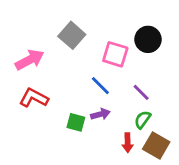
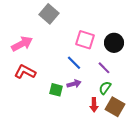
gray square: (72, 35) -> (49, 14), moved
black circle: (148, 39) -> (114, 43), moved

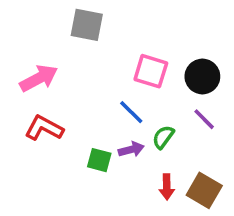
gray square: (49, 14) -> (87, 25), turned -30
purple line: (104, 68) -> (204, 119), moved
green semicircle: (105, 88) -> (163, 137), moved

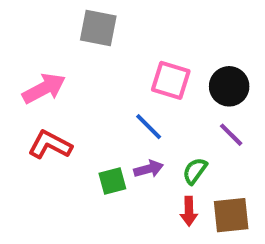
green semicircle: (163, 137) -> (195, 171), moved
green square: (99, 160) -> (112, 181), turned -30
brown square: (204, 190) -> (231, 215), turned -36

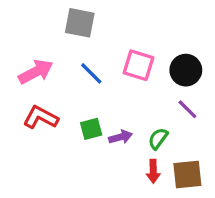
blue line: (149, 127) -> (91, 73), moved
green square: (112, 181) -> (91, 129), moved

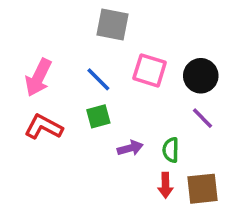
gray square: (80, 23) -> (112, 25), moved
pink arrow: (36, 72) -> (38, 78), turned 144
green square: (91, 129) -> (98, 116), moved
green semicircle: (158, 139) -> (171, 150), turned -35

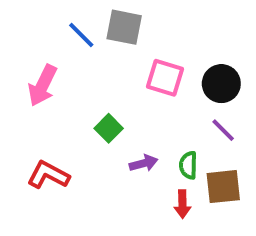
blue line: (98, 79) -> (81, 35), moved
green square: (98, 116) -> (109, 128), turned -30
red L-shape: (44, 127) -> (48, 175), moved
brown square: (202, 189) -> (223, 187), moved

